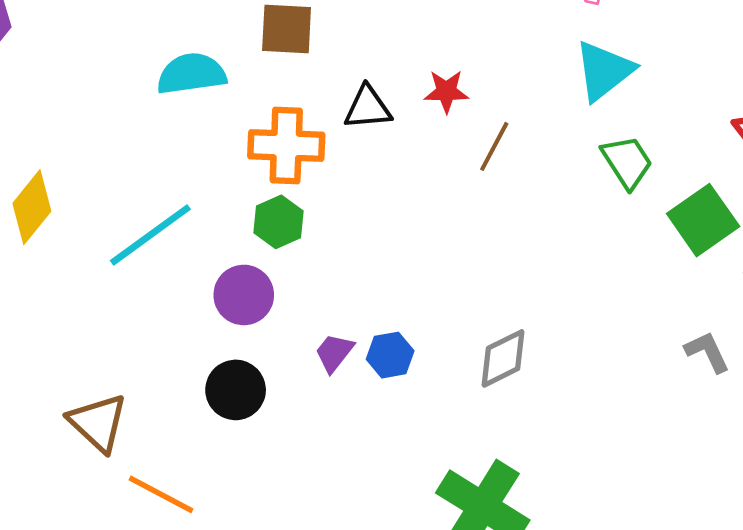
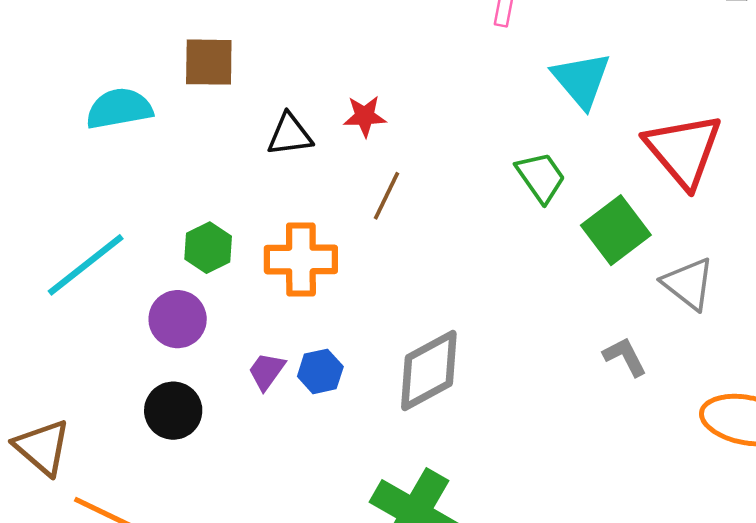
cyan triangle: (604, 71) -> (581, 80), moved, turned -30
orange cross: (286, 145) -> (301, 259), moved
brown line: (494, 146) -> (387, 196), moved
gray diamond: (503, 358) -> (429, 371), size x1.4

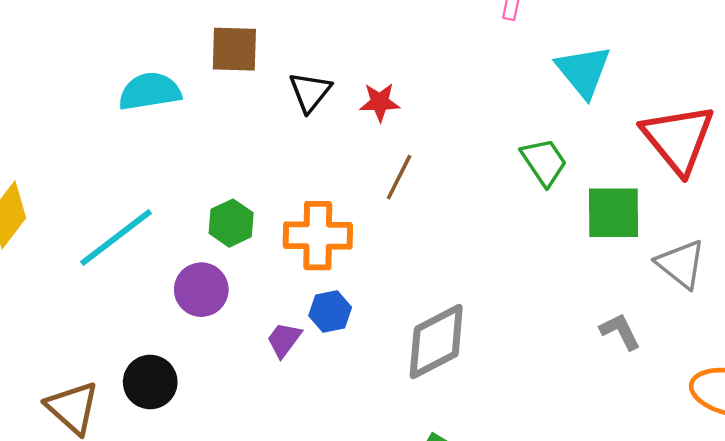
black triangle: (290, 135) -> (310, 92), moved, turned -45
green square: (616, 230) -> (614, 213), turned 36
blue hexagon: (320, 371) -> (330, 312), moved
black circle: (173, 411) -> (150, 382), moved

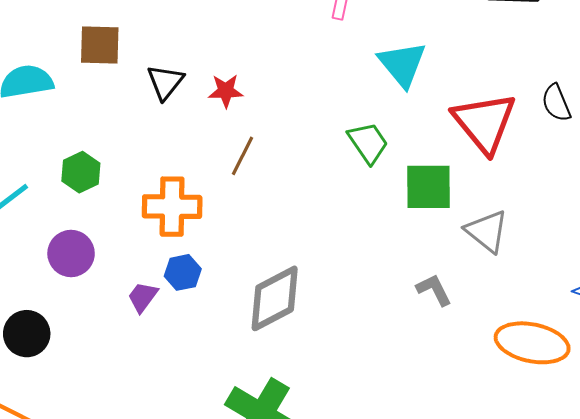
green hexagon: (231, 223) -> (81, 172), moved

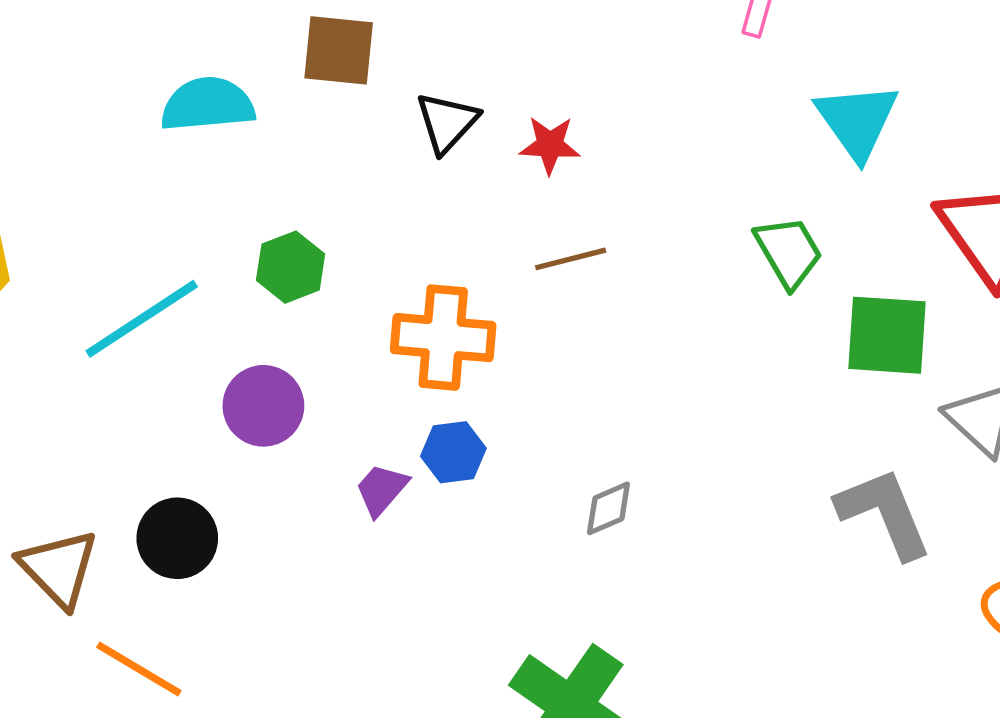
brown line: (242, 156) -> (571, 259), turned 45
gray L-shape: (434, 290) -> (884, 513), size x1.6
gray diamond: (275, 298) -> (608, 508), size x0.5

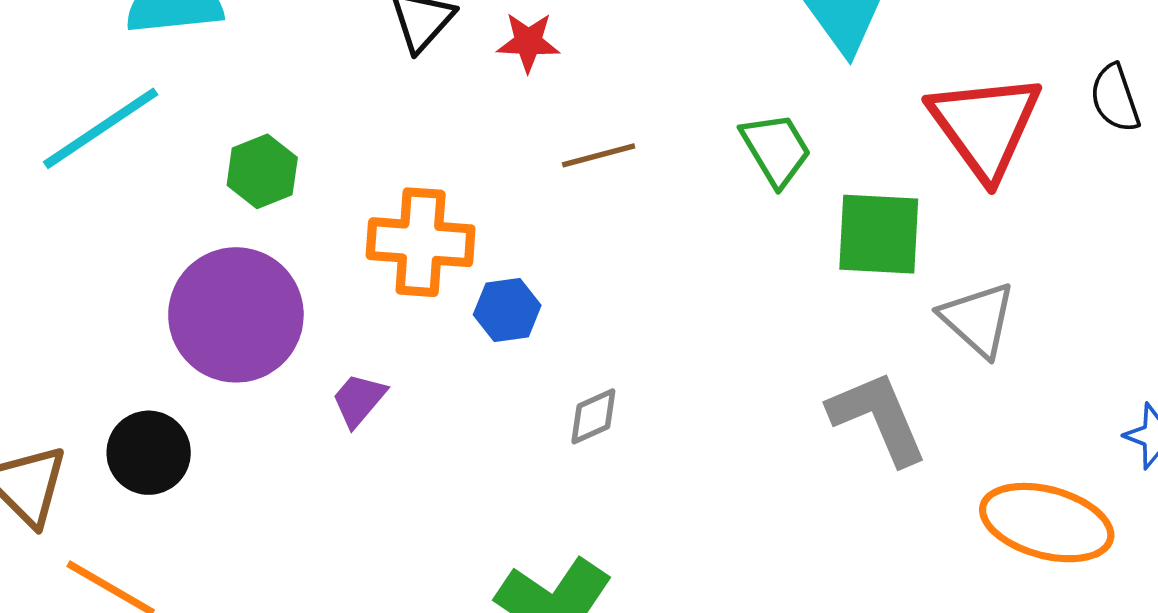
brown line: (571, 259) -> (599, 155), moved
cyan line: (142, 319) -> (101, 128), moved
purple circle: (263, 406) -> (236, 315), size x1.6
blue hexagon: (453, 452) -> (507, 310), moved

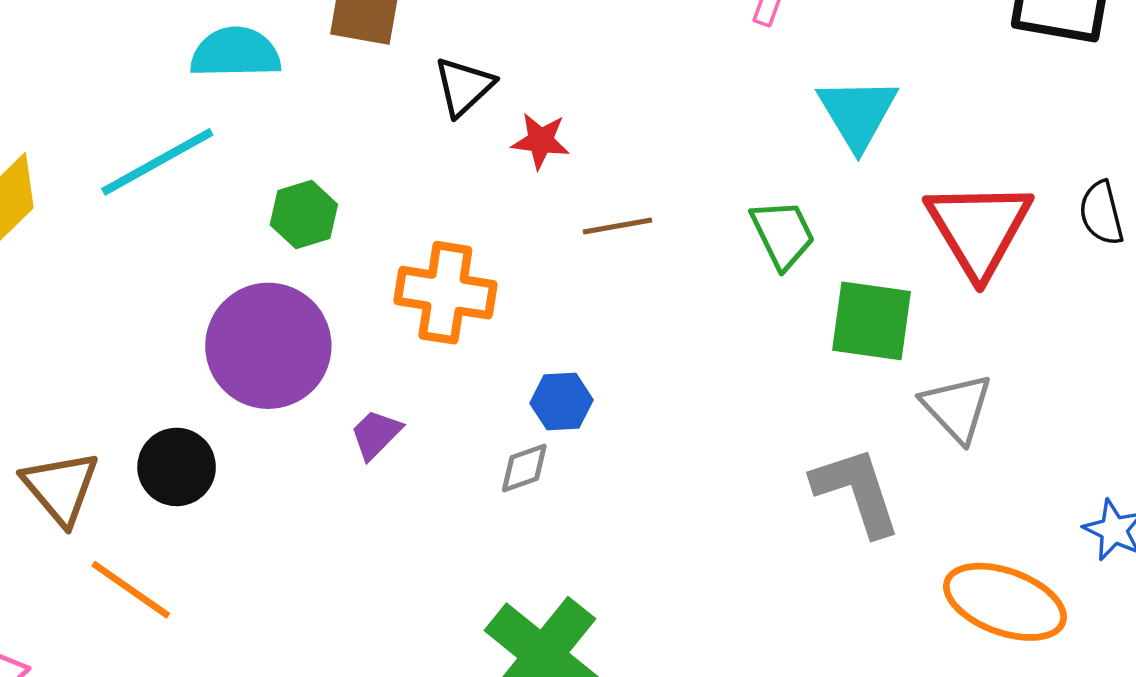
red star: (528, 42) -> (541, 141), moved
blue hexagon: (507, 310) -> (562, 402), moved
gray diamond: (593, 416) -> (524, 468), moved

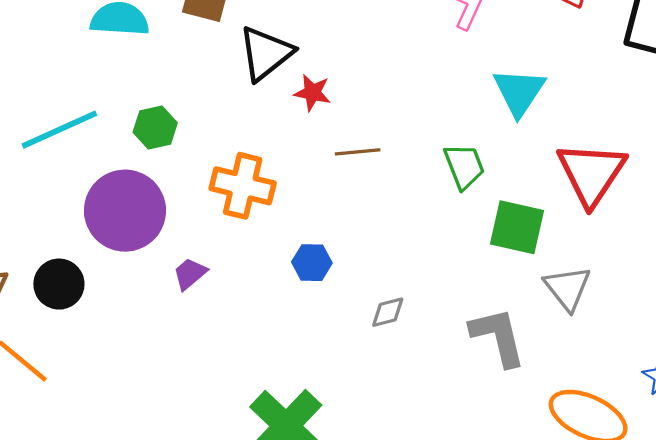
black triangle: (464, 86) -> (266, 53), size x1.4
cyan line: (157, 162) -> (59, 130), moved
gray diamond: (524, 468) -> (388, 312), moved

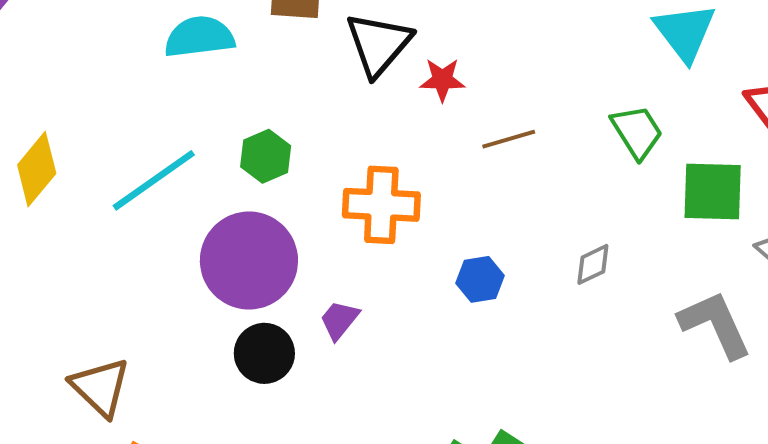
black circle: (59, 284) -> (264, 353), moved
gray diamond: (388, 312) -> (593, 264), moved

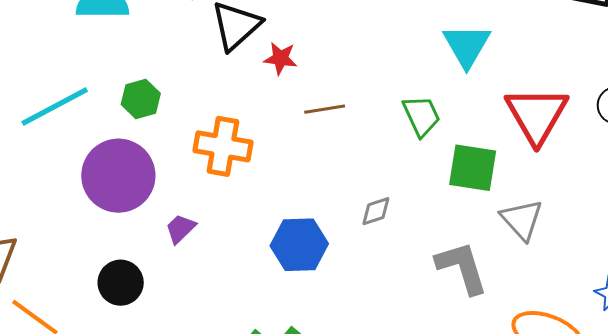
blue hexagon: (480, 279) -> (299, 245), moved, size x1.6
black circle: (264, 353) -> (121, 283), moved

